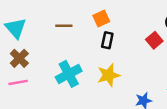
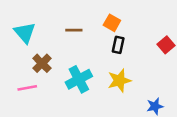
orange square: (101, 19) -> (112, 23), turned -35
brown cross: (19, 58) -> (42, 63), moved

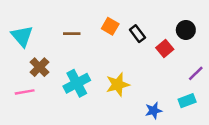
black rectangle: (118, 45) -> (137, 34), moved, turned -49

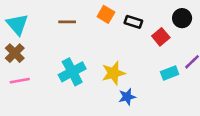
black rectangle: (137, 34) -> (133, 22), turned -35
brown cross: (39, 67) -> (15, 53), moved
cyan rectangle: (187, 101) -> (170, 73), moved
blue star: (154, 111) -> (127, 97), moved

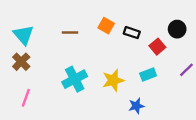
cyan rectangle: (170, 73) -> (148, 74), moved
pink line: (20, 81) -> (26, 98), moved, turned -60
blue star: (127, 97) -> (136, 106), moved

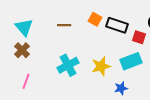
black rectangle: (132, 33) -> (117, 25), size x1.5
red square: (157, 47) -> (139, 37), turned -32
cyan rectangle: (148, 74) -> (131, 61), size x1.5

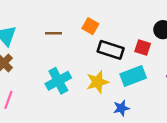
black rectangle: (117, 25) -> (111, 50), moved

